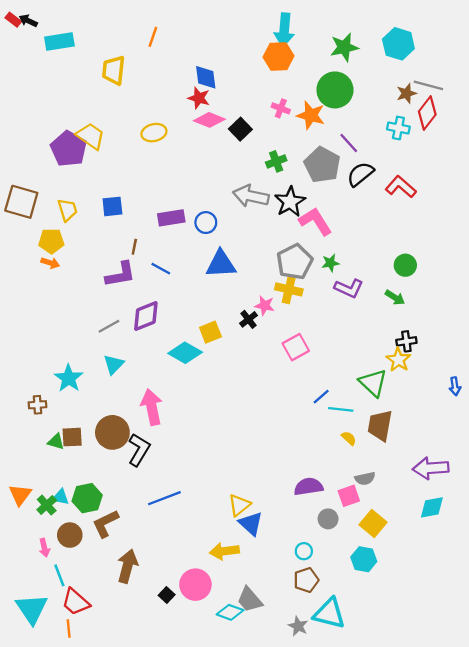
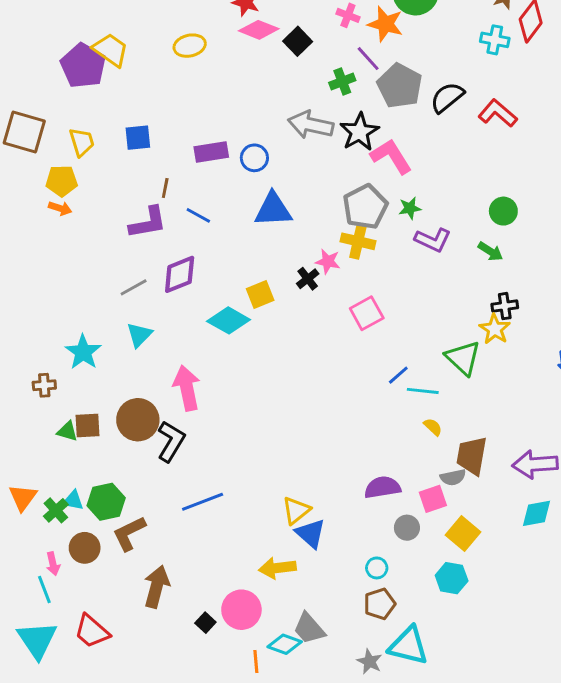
purple line: (349, 143) -> (368, 59), moved
brown trapezoid: (380, 425) -> (472, 456), moved
cyan line: (59, 575) -> (44, 590), moved
orange line: (69, 628) -> (256, 661), moved

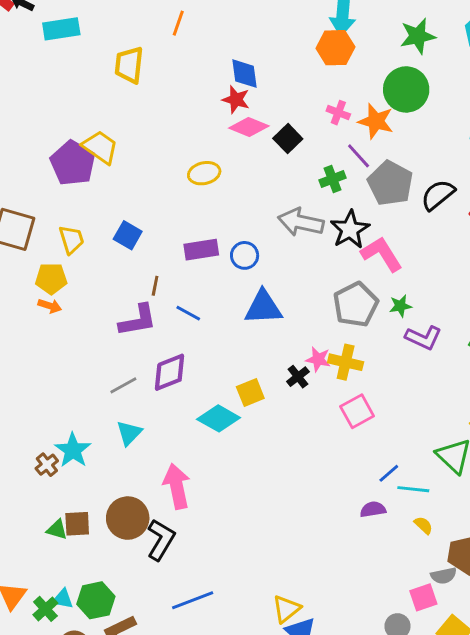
yellow ellipse: (190, 46) -> (204, 173), moved
blue square: (138, 138) -> (128, 235), turned 36
yellow cross: (358, 241) -> (346, 362), moved
brown cross: (44, 385) -> (47, 465), moved, turned -35
purple semicircle: (382, 487) -> (373, 509), moved, size x0.7

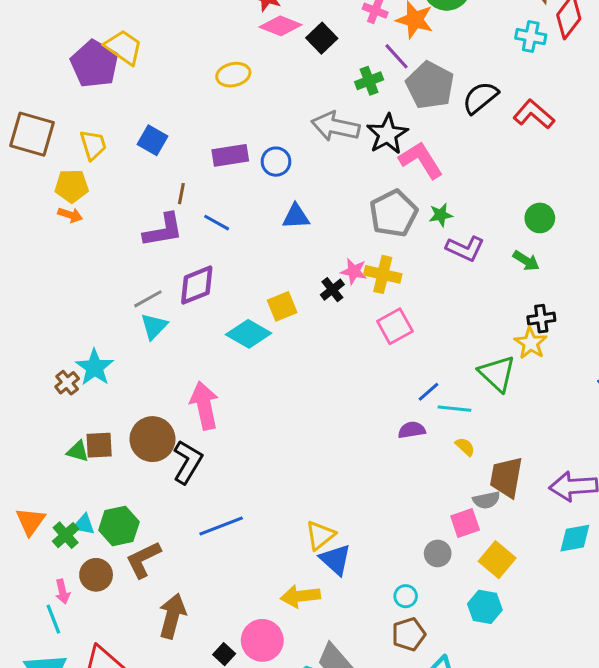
blue triangle: (263, 307) -> (296, 216), size x0.7
cyan triangle: (129, 433) -> (154, 326), moved

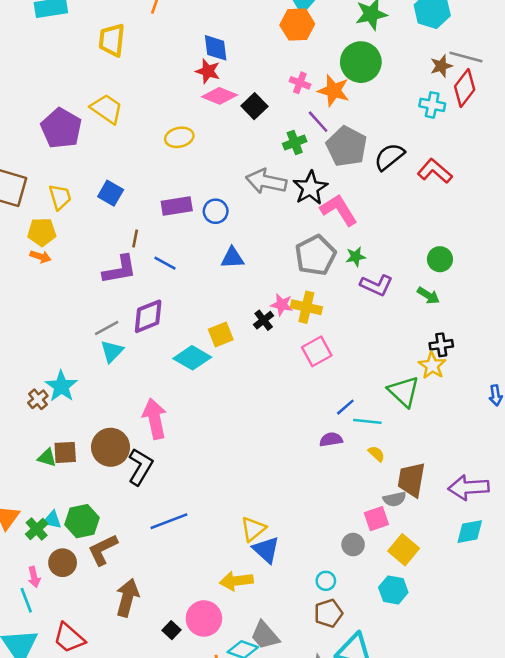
yellow trapezoid: (124, 47) -> (107, 109), moved

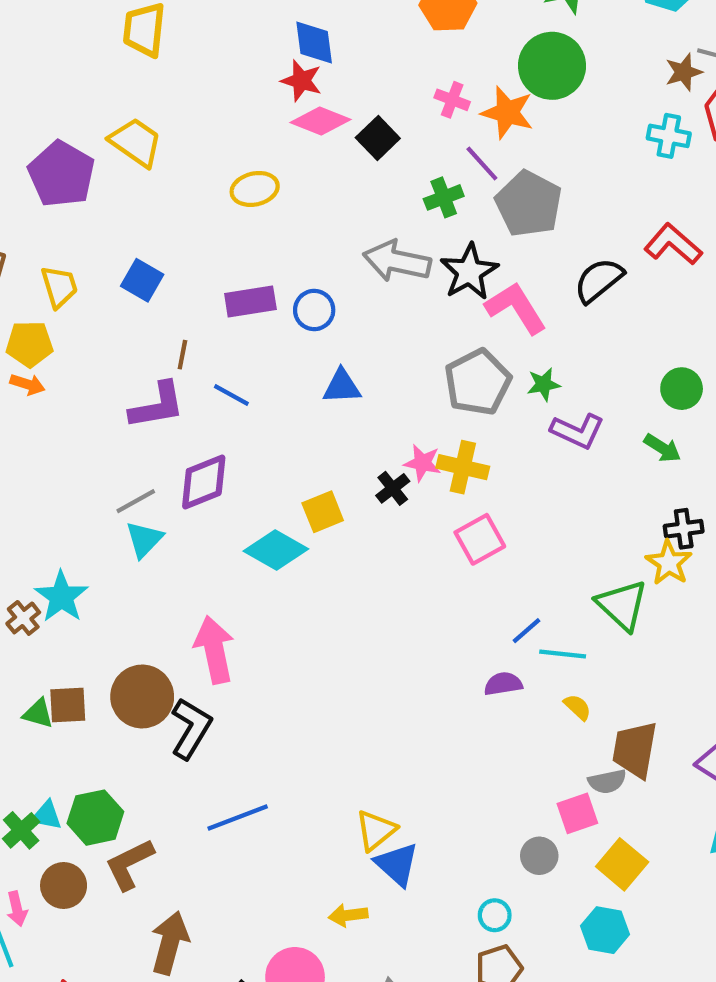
black semicircle: (389, 157) -> (599, 280), moved
yellow arrow: (236, 581) -> (348, 915), size x0.7

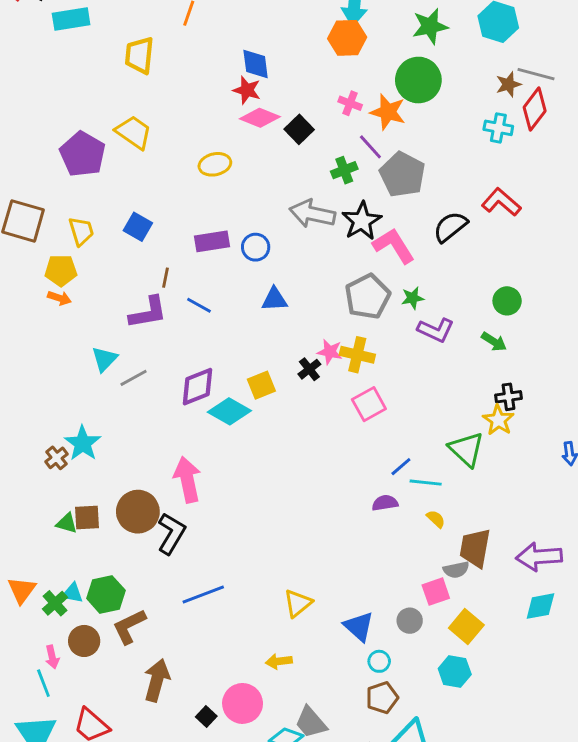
purple diamond: (204, 482) -> (197, 387), moved
cyan triangle: (144, 539) -> (104, 359), moved
blue triangle: (397, 864) -> (359, 626), moved

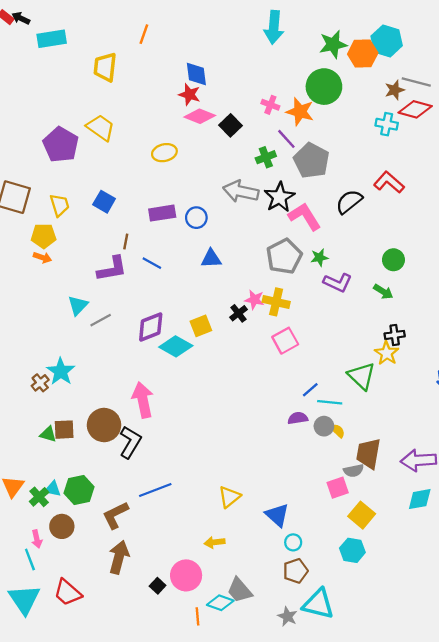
orange hexagon: (347, 38) -> (363, 54), moved
red diamond: (535, 109) -> (415, 109), turned 68
gray circle: (410, 621) -> (324, 426), moved
brown L-shape: (129, 626) -> (115, 515), moved

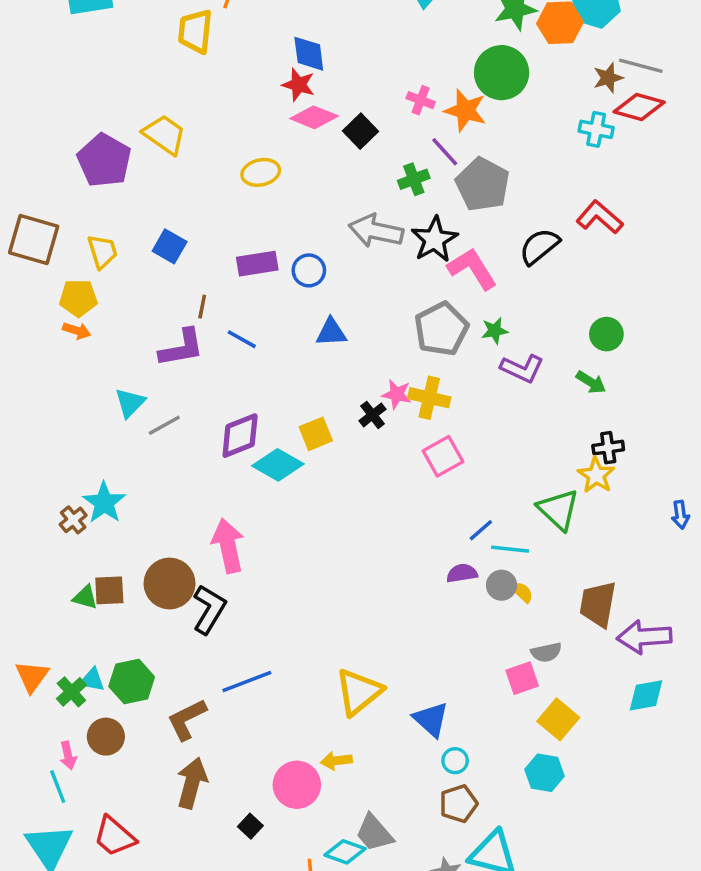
yellow trapezoid: (105, 67) -> (195, 31), moved
brown trapezoid: (368, 454) -> (598, 604), moved
yellow triangle: (229, 497) -> (359, 692), size x1.4
pink circle: (186, 575) -> (297, 785), moved

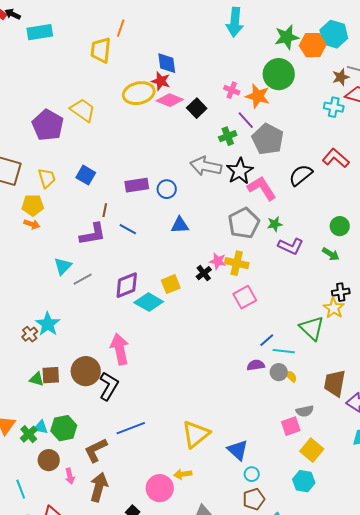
yellow ellipse: (261, 172) -> (139, 93), moved, size x1.4
pink arrow: (68, 756) -> (70, 476), moved

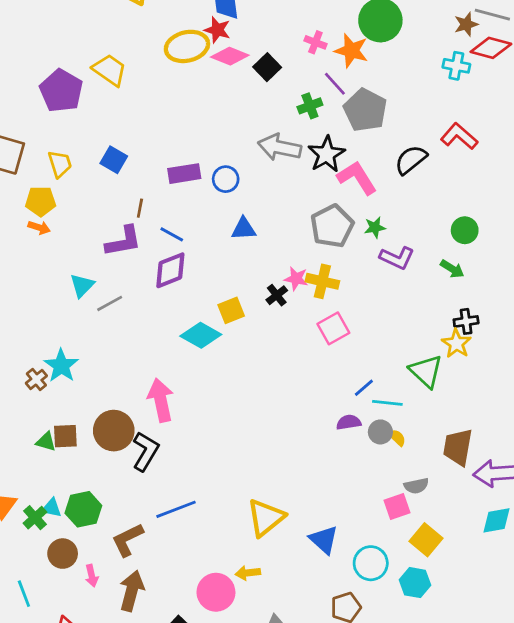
purple diamond: (127, 285) -> (170, 270), moved
cyan circle: (252, 474) -> (371, 563), moved, size x1.6

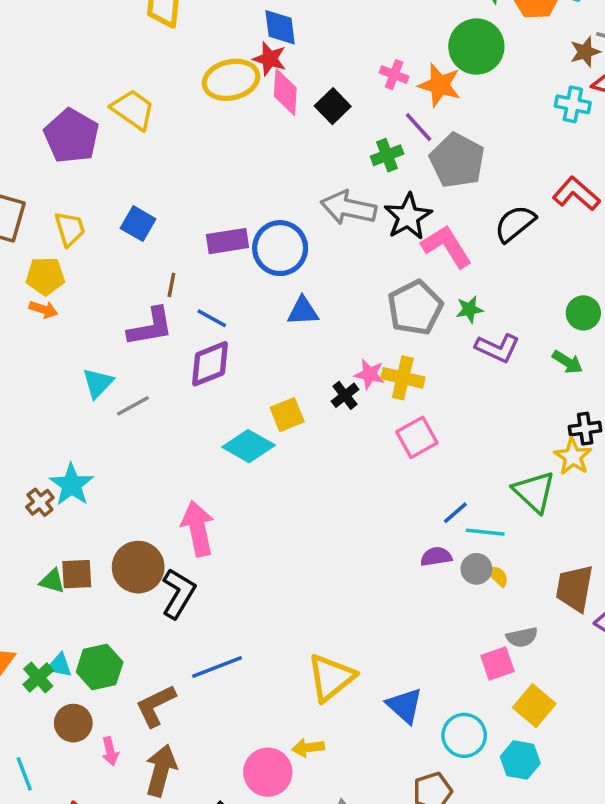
pink diamond: (230, 56) -> (285, 92), turned 72
blue circle: (226, 179) -> (280, 248), size x1.6

